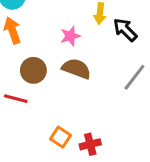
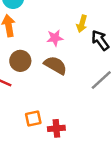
orange square: (60, 137) -> (33, 119), turned 35

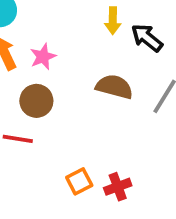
pink star: (55, 38) -> (43, 57), moved
brown semicircle: (55, 65) -> (114, 87), moved

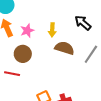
yellow arrow: (113, 21) -> (52, 30), moved

